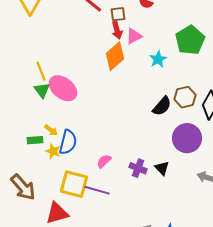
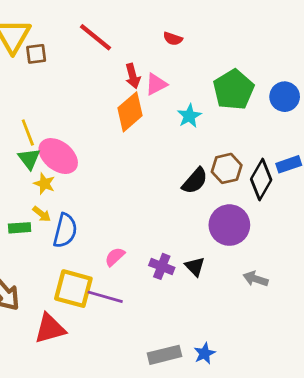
brown square: (118, 14) -> (36, 54), moved
yellow star: (53, 151) -> (44, 184), moved

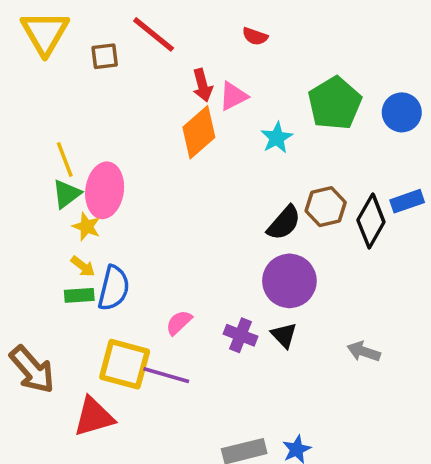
brown square: (36, 54) -> (105, 56), moved
pink ellipse: (58, 156) -> (105, 190), turned 60
green triangle: (29, 159) -> (67, 194), turned 30
purple circle: (229, 225) -> (289, 281), moved
green rectangle: (20, 228) -> (79, 295), moved

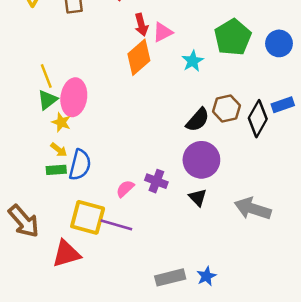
purple cross: (241, 335) -> (156, 181), moved
gray arrow: (364, 352) -> (253, 209), size x1.6

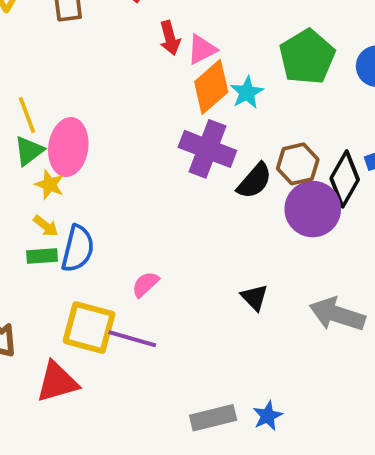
orange diamond: (139, 57) -> (211, 87), moved
purple circle: (201, 160) -> (313, 209), moved
purple cross: (156, 181) -> (207, 149), moved, size x1.6

